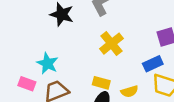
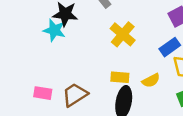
cyan star: (47, 63) -> (54, 30), moved

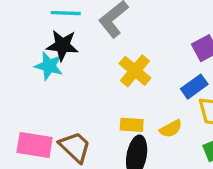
pink rectangle: (43, 93) -> (35, 145), size x1.5
brown trapezoid: (75, 95) -> (75, 147), turned 76

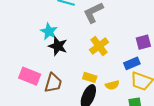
black star: (62, 45) -> (58, 46), moved
brown trapezoid: (75, 147) -> (53, 83), turned 50

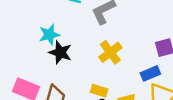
cyan star: (49, 31) -> (49, 35), turned 30

